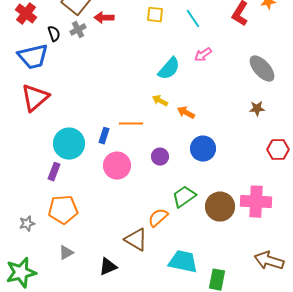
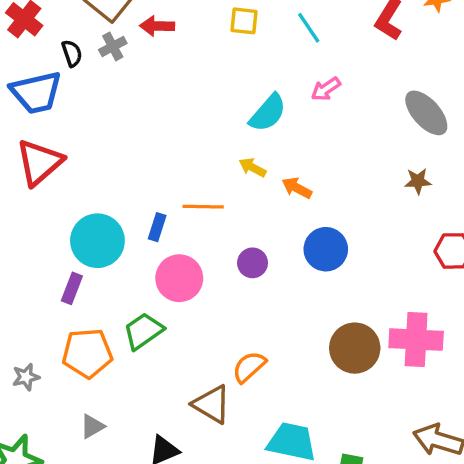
green trapezoid: (184, 197) -> (143, 331), moved

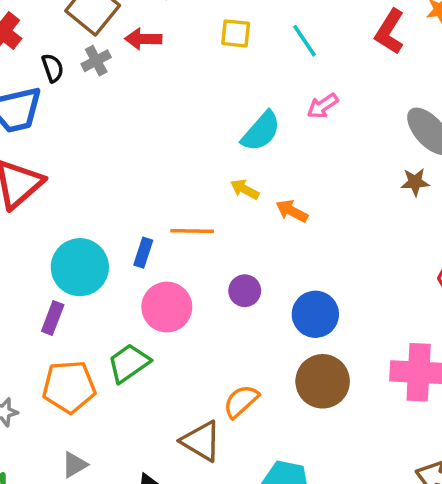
brown star: (418, 181) -> (415, 182), moved
blue circle: (326, 249) -> (315, 314), moved
brown circle: (355, 348) -> (323, 381), moved

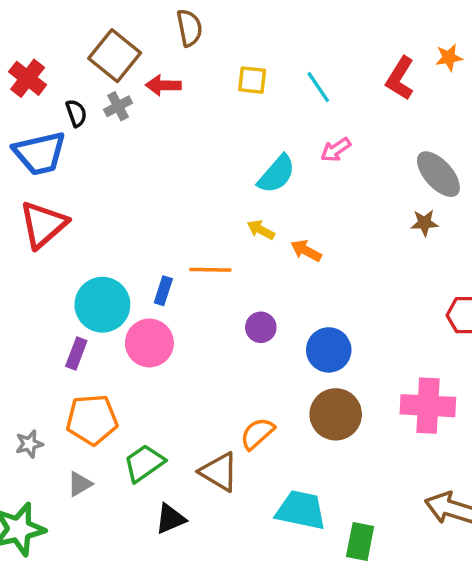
pink circle: (167, 307) -> (149, 343), moved
green trapezoid: (129, 363) -> (144, 463), moved
gray triangle: (74, 465) -> (80, 484), moved

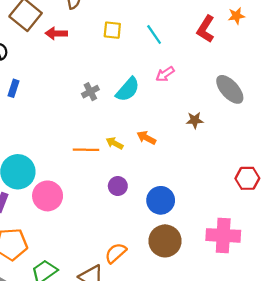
gray cross: (118, 106) -> (90, 92), moved
brown star: (424, 223) -> (195, 120), moved
yellow arrow: (261, 230) -> (115, 143), moved
blue rectangle: (163, 291) -> (13, 88), moved

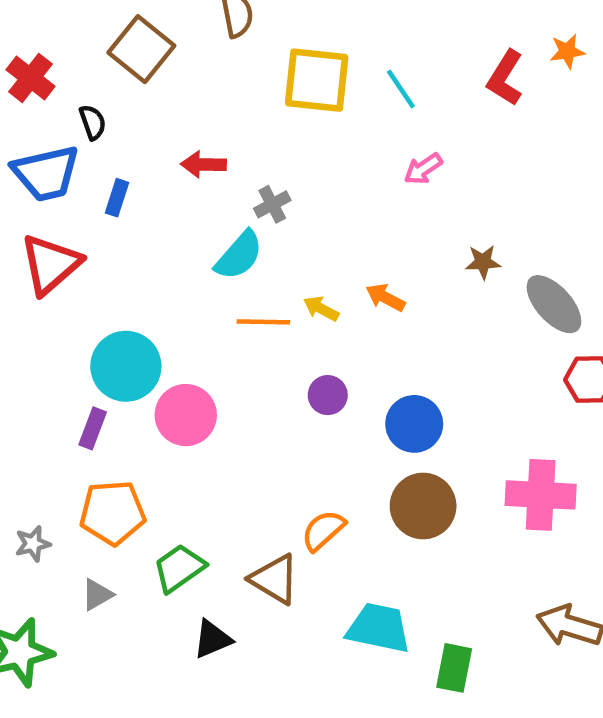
yellow square: (112, 30) -> (317, 80), size x1.8
red arrow: (56, 33) -> (204, 164), moved
cyan semicircle: (128, 89) -> (239, 255), moved
gray ellipse: (230, 89) -> (554, 304), moved

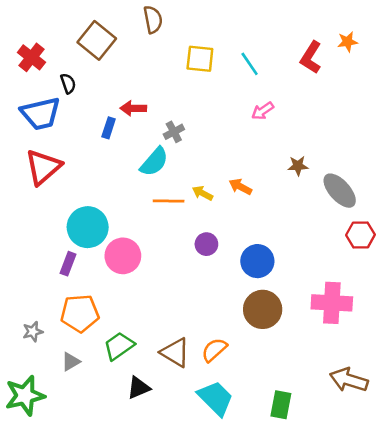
yellow square: (317, 80) -> (200, 59), size x0.7
blue rectangle: (117, 198) -> (109, 128), moved
orange semicircle: (323, 530) -> (214, 350), moved
cyan trapezoid: (379, 628) -> (216, 398), moved, turned 33

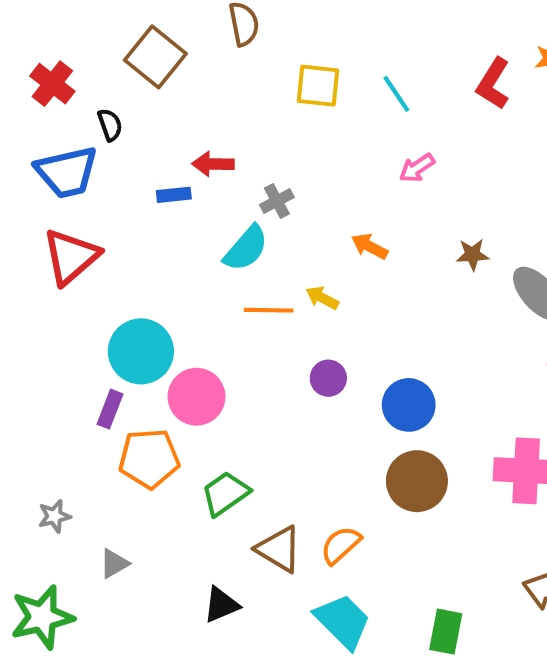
blue rectangle: (109, 128) -> (174, 195), turned 66
orange arrow: (240, 187) -> (370, 246), moved
orange pentagon: (80, 313) -> (149, 458), moved
green trapezoid: (119, 346) -> (225, 494), moved

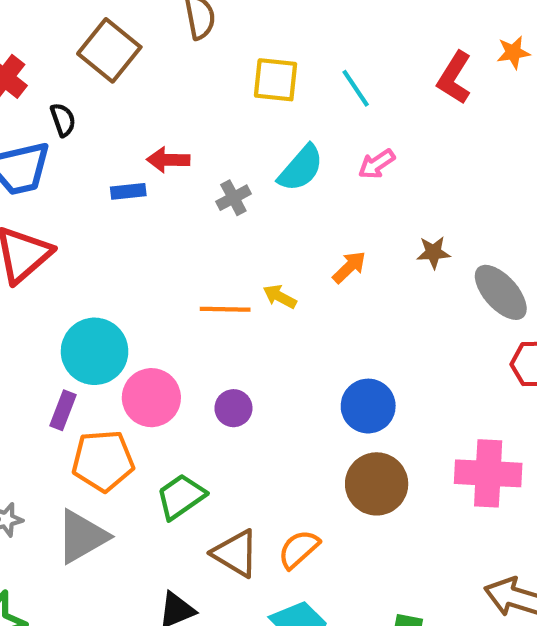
orange arrow: (370, 246) -> (349, 267), moved, turned 108
cyan semicircle: (246, 248) -> (301, 168), moved
purple circle: (328, 378) -> (233, 408), moved
gray triangle: (114, 564) -> (82, 537), moved, size x1.8

